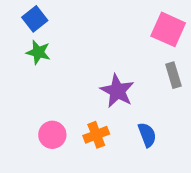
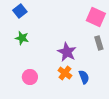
green star: (38, 52) -> (22, 38), moved
orange cross: (96, 135) -> (65, 73), moved, turned -32

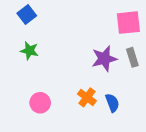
pink square: (96, 17) -> (128, 23), turned -30
purple star: (67, 52) -> (104, 59), moved, turned 30

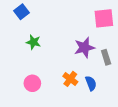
green star: (29, 51) -> (33, 42), moved
gray rectangle: (132, 57) -> (106, 57), moved

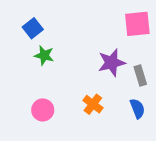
blue square: (22, 12) -> (33, 28), moved
blue semicircle: (91, 83) -> (137, 109), moved

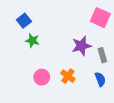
pink square: (137, 24) -> (100, 18), turned 30
pink circle: (43, 110) -> (42, 77), moved

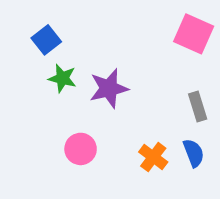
purple star: (81, 46) -> (109, 88), moved
orange cross: (68, 76) -> (153, 157), moved

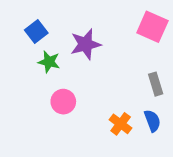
purple star: (109, 88) -> (86, 44), moved
pink circle: (81, 149) -> (63, 102), moved

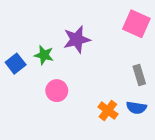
blue square: (36, 32) -> (16, 64), moved
blue semicircle: (152, 121) -> (136, 108), turned 120

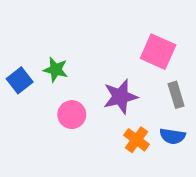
pink square: (136, 24) -> (158, 52), moved
purple star: (77, 39) -> (120, 97), moved

